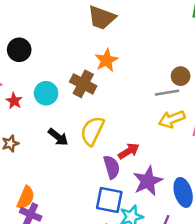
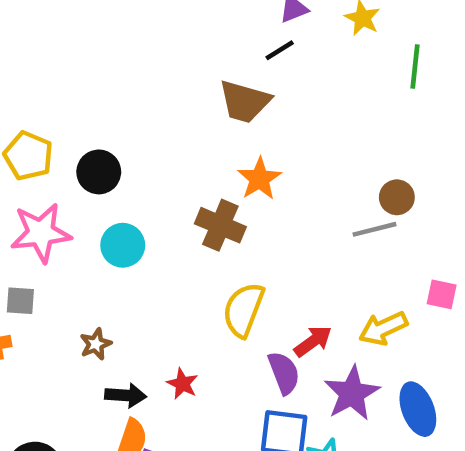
cyan circle: (46, 93) -> (123, 245), moved
red star: (14, 101) -> (182, 384), moved
yellow arrow: (172, 119) -> (383, 328), moved
black arrow: (58, 137) -> (126, 395), moved, turned -30

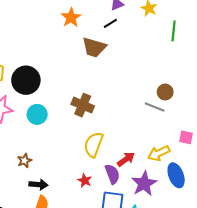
black circle: (99, 172) -> (26, 80), size x1.4
orange star: (259, 179) -> (71, 18), moved
gray line: (374, 229) -> (155, 107), turned 36
red star: (182, 384) -> (85, 180), moved
blue ellipse: (418, 409) -> (176, 175), moved

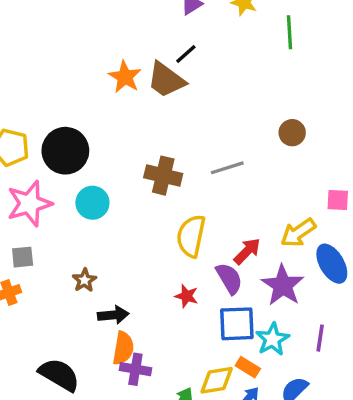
orange star: (71, 18) -> (125, 77), moved
black line: (110, 23) -> (186, 54), moved
brown trapezoid: (94, 47) -> (166, 80), turned 30
gray line: (155, 107) -> (227, 168), moved, turned -30

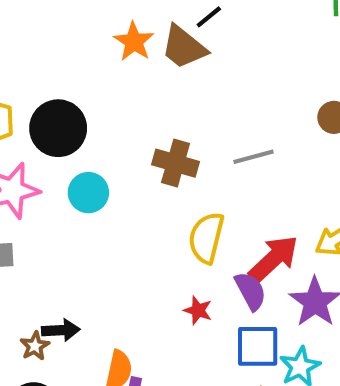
red arrow: (247, 251) -> (274, 259), size x1.5
brown star: (84, 280) -> (35, 346), moved
black arrow: (113, 315) -> (61, 330), moved

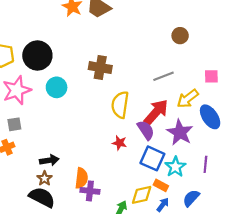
gray line: (254, 157) -> (164, 76), moved
brown star: (35, 346) -> (45, 178), moved
blue square: (258, 346) -> (152, 158), turned 30

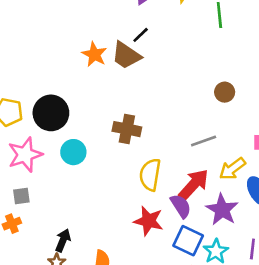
red star: (119, 143) -> (149, 221), size x1.6
black arrow: (49, 160) -> (63, 240), turned -60

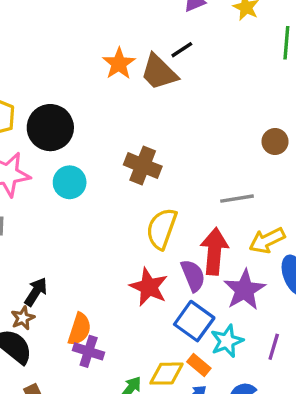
red arrow: (194, 185) -> (214, 251), turned -48

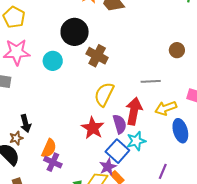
black circle: (50, 128) -> (75, 32), moved
purple star: (244, 290) -> (108, 167), moved, size x0.7
black arrow: (36, 292) -> (26, 123), turned 126
cyan star: (227, 341) -> (136, 141), moved

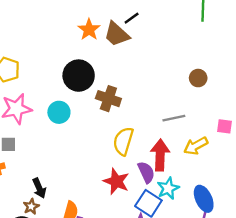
blue ellipse: (180, 131) -> (204, 199), moved

